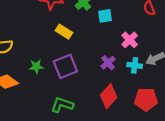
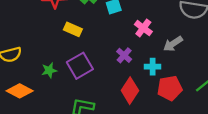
cyan cross: (135, 65) -> (153, 67), moved

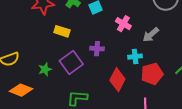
purple cross: (124, 55) -> (97, 49), moved, turned -32

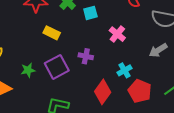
gray arrow: (151, 35) -> (158, 50), moved
cyan cross: (135, 57) -> (125, 70), turned -32
red pentagon: (152, 74) -> (140, 91), turned 30

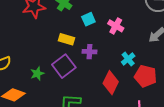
cyan square: (90, 13) -> (88, 19), moved
yellow rectangle: (52, 33) -> (67, 39), moved

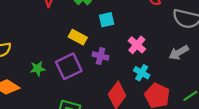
pink cross: (116, 26) -> (137, 45), moved
cyan cross: (128, 59) -> (142, 73), turned -32

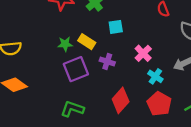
green star: (38, 69) -> (65, 44), moved
cyan cross: (142, 73) -> (155, 76), moved

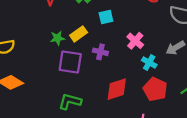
yellow rectangle: (87, 42) -> (79, 34), turned -63
purple square: (76, 69) -> (70, 62), turned 35
red diamond: (121, 100) -> (117, 89), turned 35

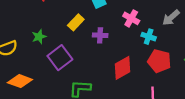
green star: (57, 38) -> (39, 37), moved
purple square: (70, 62) -> (60, 58), moved, turned -35

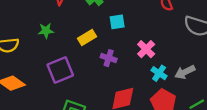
gray arrow: (171, 18) -> (185, 72), moved
green star: (39, 37) -> (46, 31), moved

